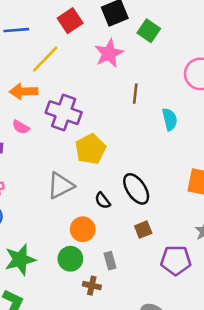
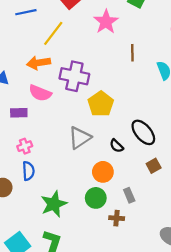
pink semicircle: (21, 127) -> (40, 93), size x1.5

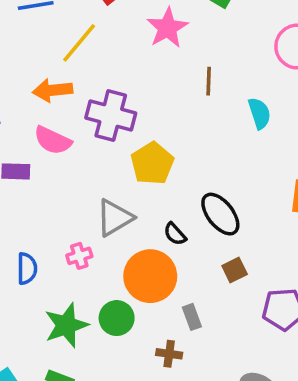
pink cross: (25, 146) -> (79, 256), moved
orange circle: (103, 172) -> (150, 276), size x1.5
green circle: (96, 198) -> (117, 318), moved

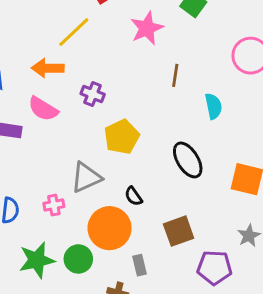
purple cross: (111, 115) -> (93, 94), size x0.6
black ellipse: (220, 214) -> (188, 160), moved
brown square: (235, 270) -> (179, 231), size x1.5

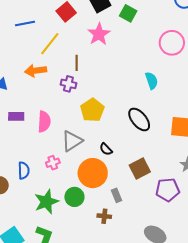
brown line: (175, 75) -> (77, 63), moved
pink semicircle: (43, 109) -> (44, 122), moved, turned -110

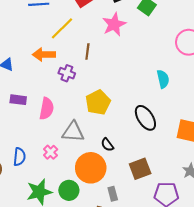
purple cross: (68, 84) -> (67, 73), moved
gray triangle: (72, 141) -> (73, 132), turned 30
pink cross: (53, 163) -> (51, 152), turned -32

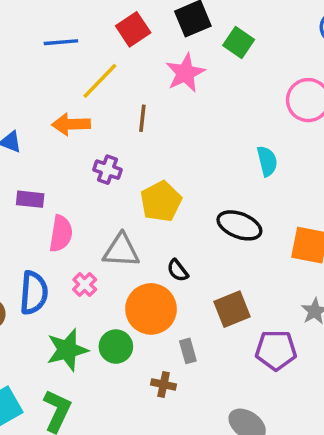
purple cross: (67, 73) -> (107, 170), moved
pink semicircle: (47, 109) -> (61, 234), moved
black ellipse: (145, 118) -> (239, 225), turned -35
blue semicircle: (19, 157) -> (34, 293), size x1.4

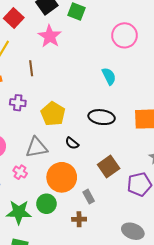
black semicircle: (178, 270) -> (72, 143), moved
green star: (67, 350) -> (19, 212), turned 30

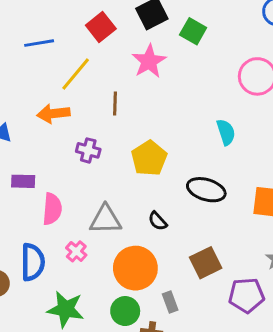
yellow pentagon: (53, 114) -> (149, 158), moved
green circle: (46, 204) -> (125, 311), moved

